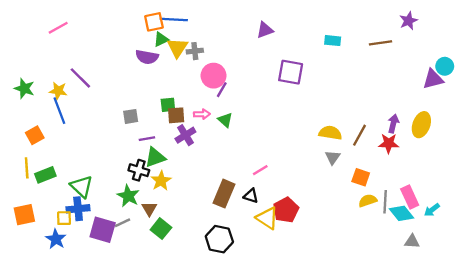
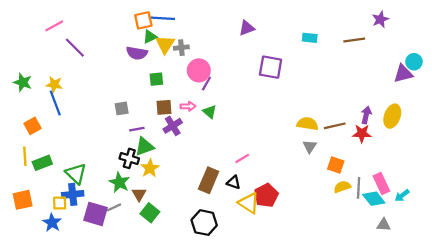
purple line: (80, 78) -> (75, 48), moved
green square: (168, 105) -> (156, 79), moved
brown line: (359, 135) -> (335, 126), turned 48

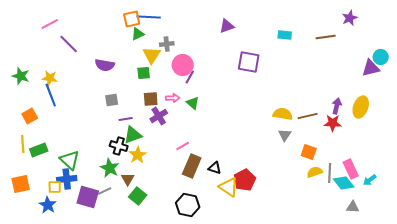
yellow triangle: (165, 44) -> (152, 55), moved
purple semicircle: (137, 53) -> (105, 65), moved
pink line: (242, 158) -> (183, 146), moved

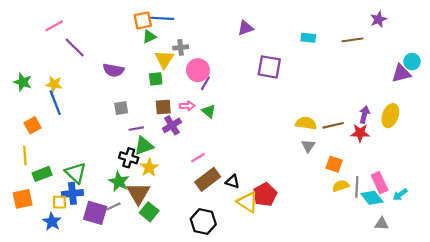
green rectangle: (39, 150) -> (42, 174), moved
brown rectangle: (192, 166) -> (208, 179), turned 30
brown triangle: (128, 179) -> (138, 193), size x1.6

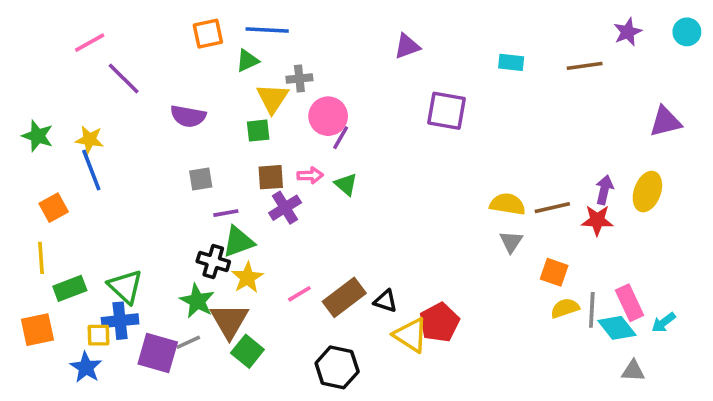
orange square: (143, 20) -> (208, 34), moved
cyan circle: (412, 62) -> (687, 32), moved
pink line: (198, 158) -> (299, 294), moved

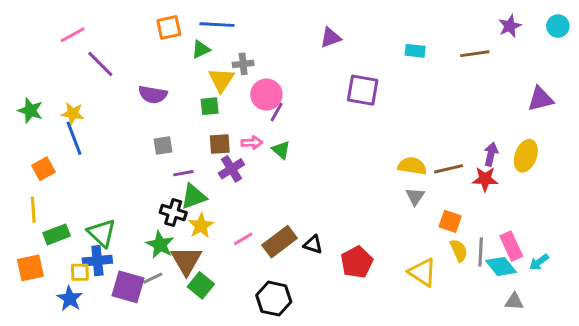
yellow semicircle: (565, 308) -> (459, 250), turned 85
yellow triangle: (411, 335) -> (422, 272), moved

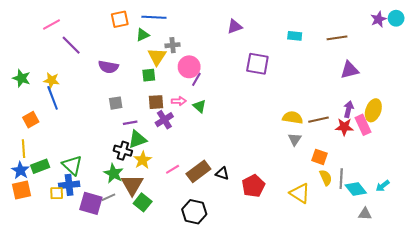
purple star: (510, 26) -> (378, 19), moved
purple triangle: (540, 99) -> (350, 70), moved
pink rectangle: (511, 246) -> (363, 125), moved
blue star: (70, 299) -> (20, 170), moved

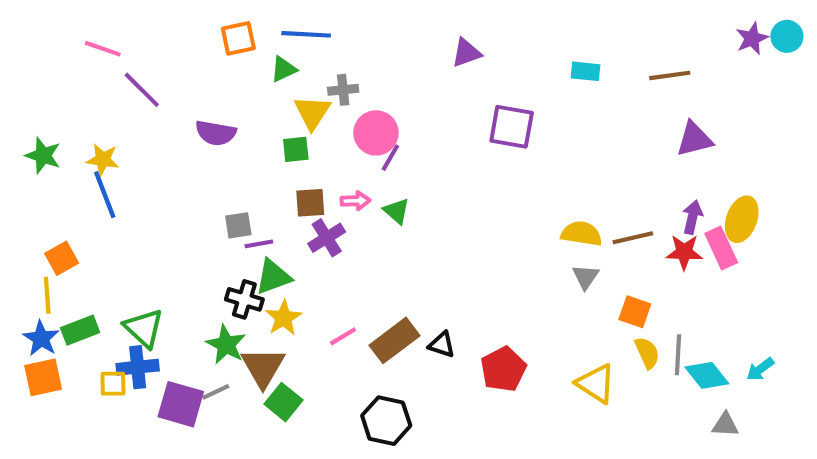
pink line: (51, 24) -> (103, 49), turned 48
gray square: (116, 103) -> (238, 225), moved
orange square: (31, 120) -> (62, 258), moved

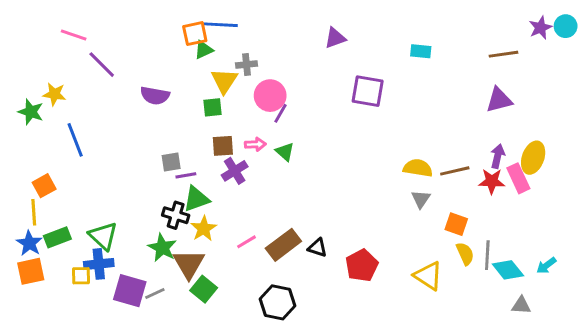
orange square: (238, 38) -> (195, 34), moved
brown line: (670, 75) -> (504, 54), moved
yellow star: (103, 160) -> (54, 94), moved
gray line: (216, 392) -> (155, 294), moved

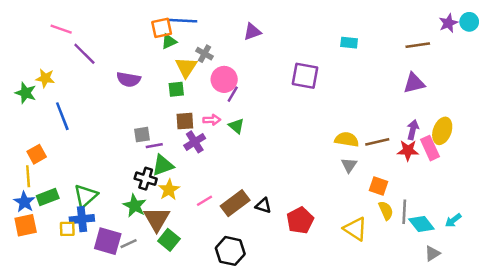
purple triangle: (335, 38) -> (252, 32), moved
gray cross: (246, 65) -> (204, 54), turned 35
green triangle: (103, 236) -> (86, 196), turned 35
gray triangle: (521, 305) -> (432, 253), turned -35

